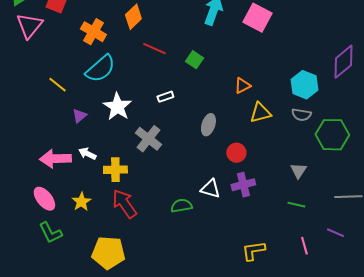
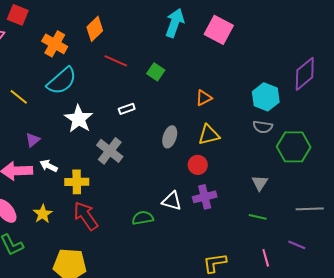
yellow triangle: (260, 113) -> (209, 135), moved
purple triangle: (79, 116) -> (33, 140), moved

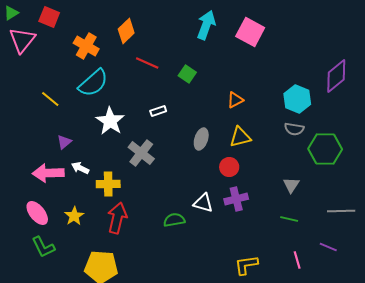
red arrow: (86, 216) -> (117, 218), turned 48

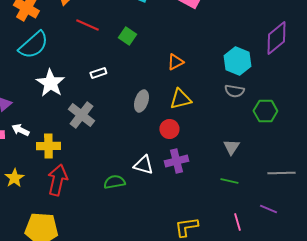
green hexagon: (325, 149) -> (265, 111), size x0.7

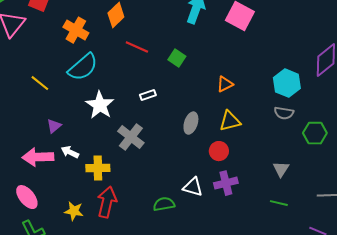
yellow star: (14, 178) -> (74, 211), moved, turned -30

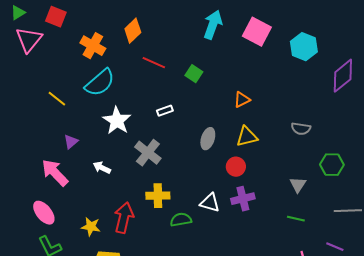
cyan hexagon: (287, 83) -> (304, 47), moved
green hexagon: (315, 133) -> (332, 165), moved
white arrow: (70, 152) -> (102, 168), moved
pink arrow: (38, 157) -> (55, 173), turned 48
yellow cross: (98, 168) -> (158, 196), moved

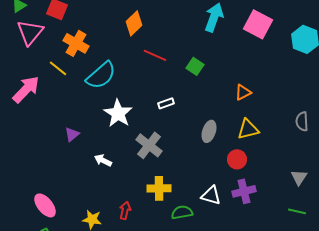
orange cross: (93, 46) -> (76, 43), moved
yellow line: (57, 99) -> (58, 68), moved
gray semicircle: (301, 129) -> (302, 121), turned 78
pink arrow: (55, 173) -> (26, 89), moved, turned 88
red arrow: (124, 218) -> (125, 210), size x0.6

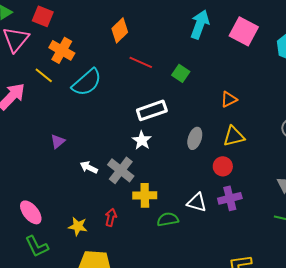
white rectangle: (166, 103) -> (152, 110), size x1.8
white star: (118, 113) -> (142, 140), moved, size x0.7
gray cross: (149, 145) -> (121, 170), moved

